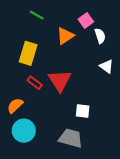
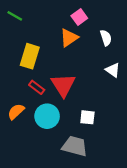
green line: (37, 15) -> (15, 16), moved
pink square: (86, 21) -> (79, 17), moved
cyan circle: (24, 131) -> (47, 116), moved

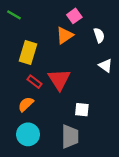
orange semicircle: (16, 112) -> (26, 104), moved
cyan circle: (47, 116) -> (28, 134), moved
gray trapezoid: (75, 146) -> (70, 137), turned 75

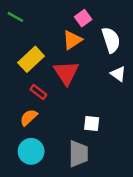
white semicircle: (99, 35) -> (111, 40), size x1.5
yellow rectangle: (28, 53) -> (31, 59), turned 30
red triangle: (59, 79) -> (66, 73), moved

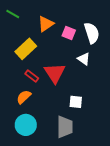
pink square: (83, 18) -> (69, 33), moved, turned -32
orange triangle: (72, 40) -> (46, 24), moved
red triangle: (66, 73) -> (55, 73), moved
white triangle: (118, 74) -> (84, 59), moved

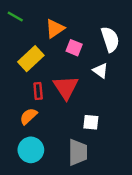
pink square: (69, 33) -> (74, 48), moved
red rectangle: (32, 76) -> (38, 91), turned 48

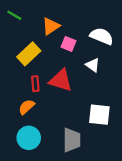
white semicircle: (110, 39) -> (102, 36), turned -50
red triangle: (66, 87) -> (61, 80), turned -40
white square: (91, 122) -> (99, 115), moved, size x1.5

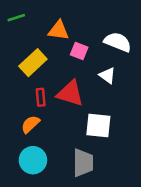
green line: (14, 15) -> (16, 18), turned -48
orange triangle: (51, 26) -> (59, 30), turned 42
white square: (99, 115) -> (98, 125), moved

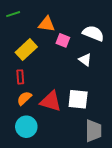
red triangle: (70, 93) -> (51, 101), moved
red rectangle: (41, 97) -> (20, 77), moved
gray trapezoid: (83, 163) -> (93, 131), moved

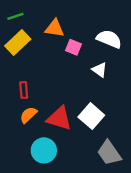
yellow rectangle: (26, 50) -> (18, 43), moved
white square: (78, 99) -> (91, 116), turned 35
cyan circle: (26, 127) -> (44, 150), moved
gray trapezoid: (93, 131) -> (109, 153), turned 145

